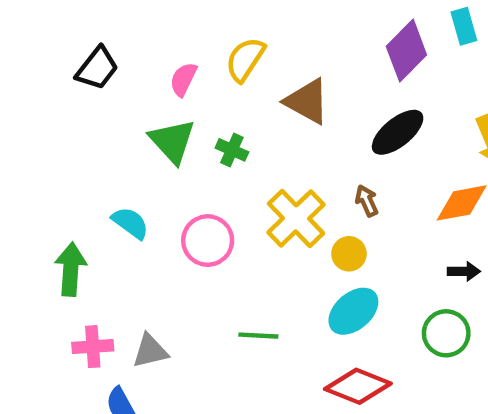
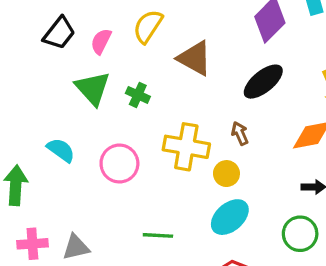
black trapezoid: (97, 68) -> (59, 33), moved
yellow cross: (296, 218) -> (186, 147), turned -36

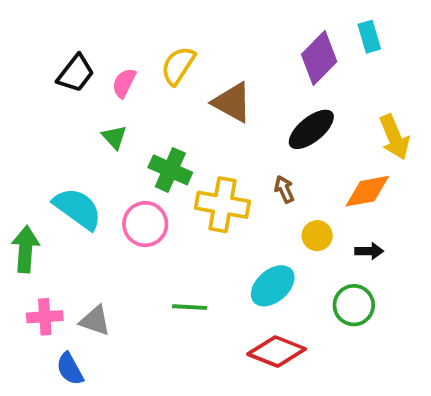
green triangle: (93, 88) -> (114, 137), size x0.6
green cross: (138, 95) -> (170, 170), moved, size x1.5
cyan semicircle: (61, 150) -> (78, 209), size x1.5
yellow circle: (226, 174) -> (317, 236), moved
gray triangle: (76, 247) -> (95, 321), turned 32

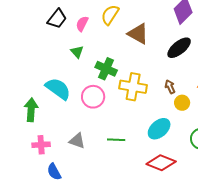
brown arrow: (284, 189) -> (170, 87), moved
gray triangle: (95, 321) -> (77, 141), moved

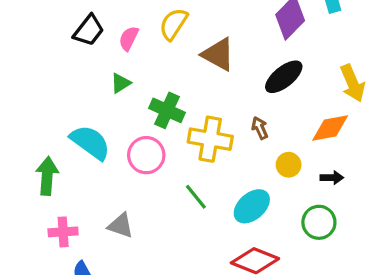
green triangle: (77, 52) -> (121, 83), turned 40
brown arrow: (170, 87) -> (260, 128), moved
green line: (116, 140) -> (196, 197), moved, turned 48

